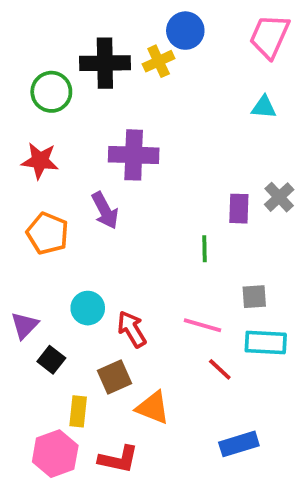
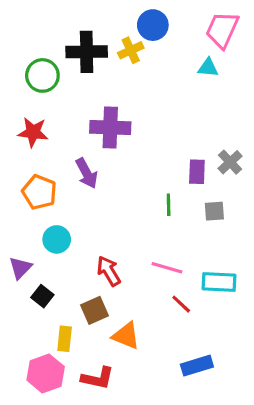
cyan triangle: (264, 107) -> (208, 68), moved
gray square: (254, 297) -> (214, 211), moved
cyan circle: (88, 308) -> (57, 239), moved

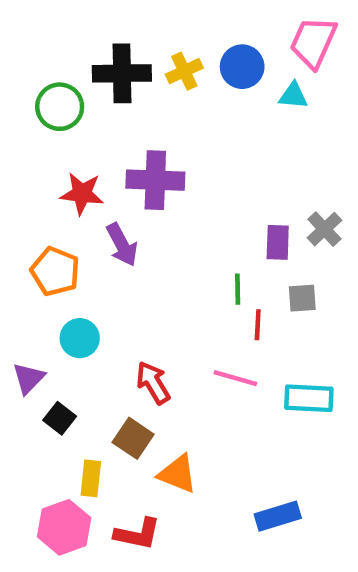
blue circle: (153, 25) -> (242, 67), moved
red star: (33, 132) -> (82, 193), moved
red line: (181, 304) -> (258, 325), moved, turned 50
brown square: (94, 310) -> (133, 438), turned -32

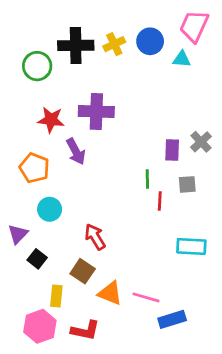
pink line: (235, 378) -> (146, 297), moved

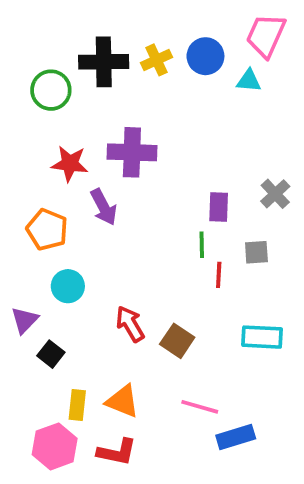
purple rectangle: (172, 150) -> (219, 207), moved
brown square: (83, 271) -> (177, 341), moved
orange triangle: (110, 293) -> (123, 401), moved

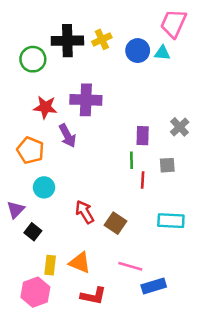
blue circle: (205, 56) -> (138, 51), moved
red L-shape: (117, 452) -> (93, 296), moved

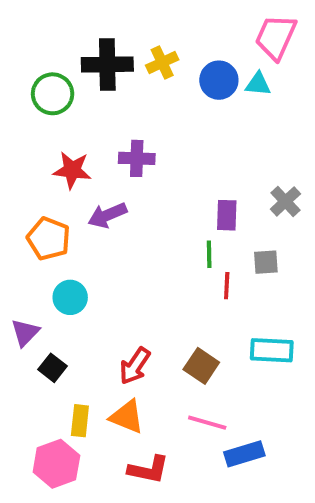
purple cross: (86, 100) -> (137, 158), size x0.7
purple arrow: (67, 136) -> (107, 215), turned 95
red arrow: (85, 212) -> (135, 366), moved, turned -115
brown square: (115, 223) -> (201, 366), moved

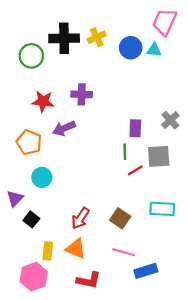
gray square: (266, 262) -> (159, 156), size x1.5
red line: (227, 286) -> (135, 170), turned 56

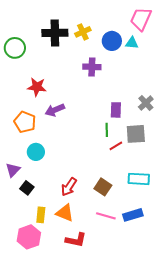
green circle: (31, 56) -> (15, 48), moved
purple cross: (82, 94) -> (92, 67), moved
blue rectangle: (146, 271) -> (133, 215), moved

